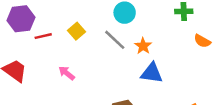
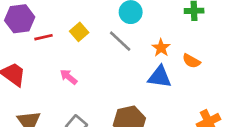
orange semicircle: (202, 41) -> (191, 61), moved
orange star: (143, 46) -> (161, 48), moved

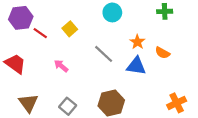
red line: (43, 37) -> (40, 33), turned 48
gray line: (120, 41) -> (104, 54), moved

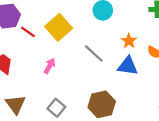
yellow square: (70, 29) -> (59, 27), size x1.6
pink arrow: (61, 66) -> (50, 66), turned 80

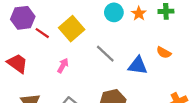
orange star: (129, 41) -> (139, 13), moved

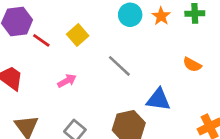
yellow square: (72, 29) -> (78, 35), size x0.7
pink arrow: (63, 66) -> (67, 81), turned 32
blue triangle: (138, 66) -> (158, 100), moved

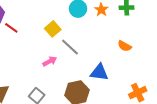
yellow square: (78, 35) -> (53, 29), moved
pink arrow: (67, 81) -> (50, 61), moved

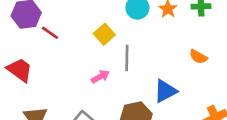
gray line: (70, 47) -> (127, 58), turned 48
blue triangle: (99, 72) -> (165, 91), turned -36

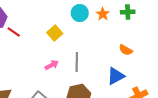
gray line: (127, 58) -> (77, 62), moved
blue triangle: (165, 91) -> (116, 76), moved

